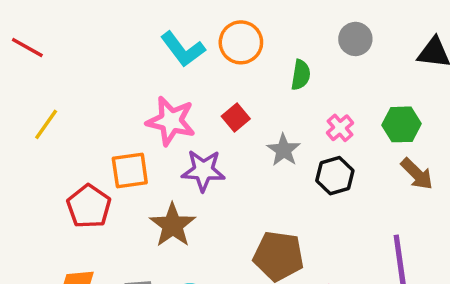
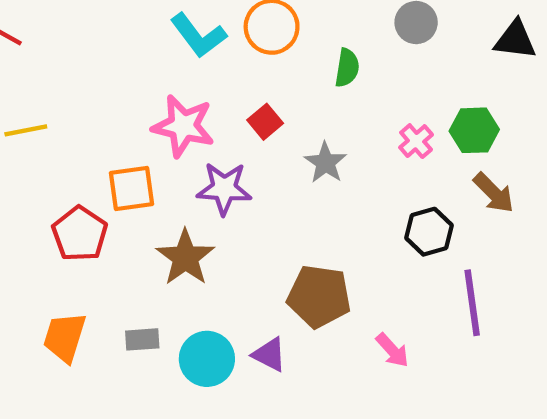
yellow line: (46, 124) -> (26, 130), turned 44
pink cross: (340, 128) -> (416, 141), moved
black hexagon: (335, 176) -> (429, 232), moved

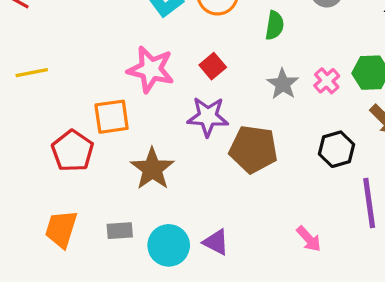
gray star: (326, 163) -> (283, 84), moved
purple star: (224, 189) -> (208, 117), moved
brown pentagon: (319, 296) -> (253, 149), moved

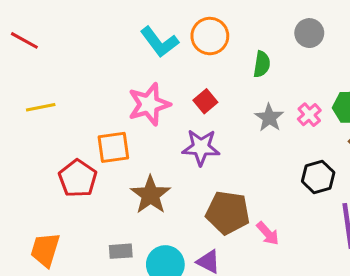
pink star: (151, 69) -> (149, 104), turned -30
brown pentagon: (253, 149) -> (228, 213), moved
orange trapezoid: (61, 229) -> (45, 250), moved
pink arrow: (309, 239) -> (268, 233), moved

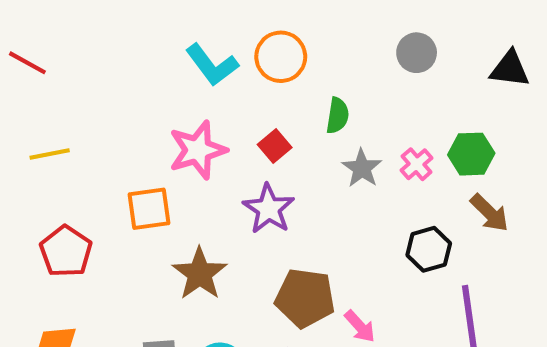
green semicircle: (262, 64) -> (337, 116), moved
purple star: (201, 147) -> (269, 209), turned 30
red pentagon: (78, 178) -> (66, 251), moved

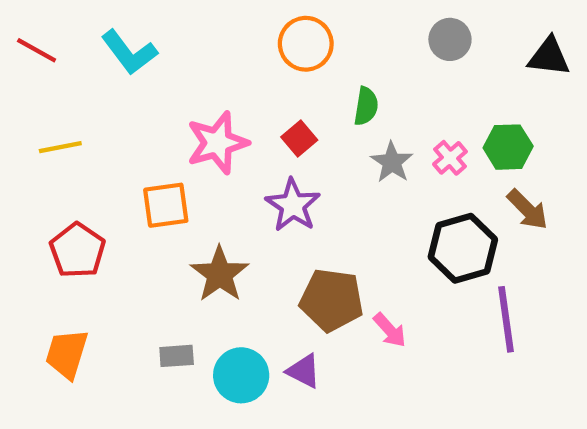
cyan L-shape: (212, 65) -> (129, 52), moved
black hexagon: (429, 249) -> (463, 248), size x1.4

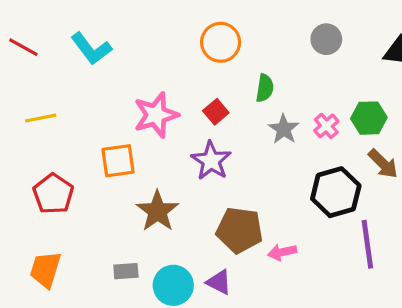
pink arrow: (390, 330) -> (282, 252), turned 120

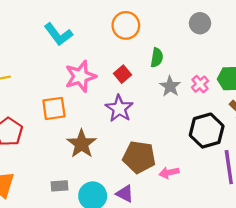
cyan L-shape: (91, 49) -> (58, 34), moved

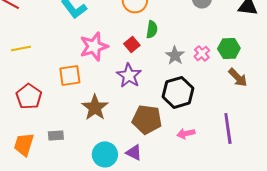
green semicircle: (157, 58) -> (152, 29), moved
black hexagon: (207, 131) -> (178, 92), moved
pink arrow: (169, 173) -> (186, 133), moved
gray rectangle: (59, 186) -> (56, 135), moved

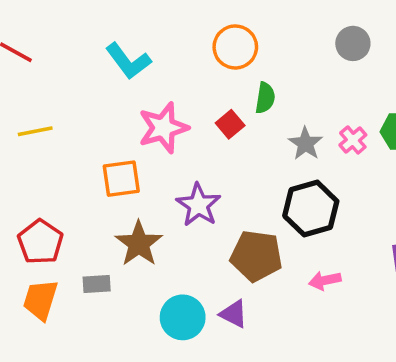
purple star: (129, 75) -> (198, 205), moved
red pentagon: (29, 96) -> (40, 242), moved
brown star: (95, 107) -> (139, 244), moved

